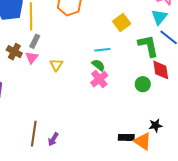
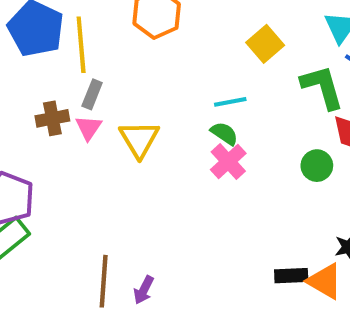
brown cross: (14, 52) -> (52, 118), turned -35
yellow triangle: (56, 65) -> (139, 139), size x1.5

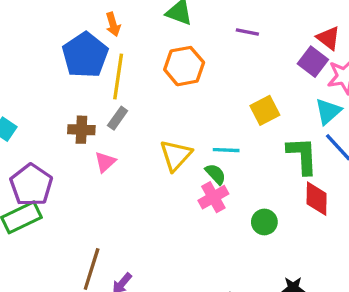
pink triangle: (88, 128) -> (105, 162), moved
yellow triangle: (139, 139) -> (176, 155), moved
green circle: (317, 166) -> (264, 222), moved

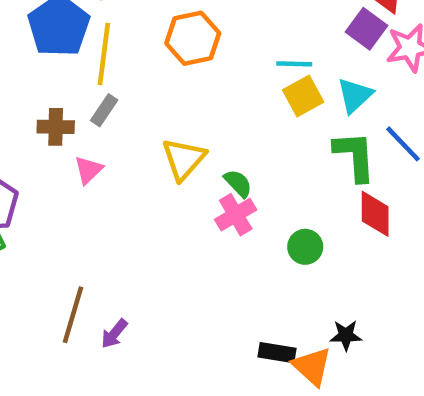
cyan triangle: (328, 111) -> (355, 95), moved
cyan line: (226, 150) -> (294, 64), moved

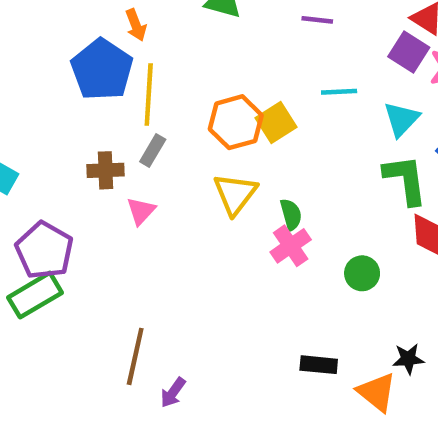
orange hexagon: (193, 38) -> (236, 122), moved
yellow square: (303, 96) -> (276, 123), moved
green semicircle: (238, 183) -> (291, 214), turned 32
purple arrow: (114, 334) -> (173, 393), moved
black rectangle: (277, 353) -> (319, 365), moved

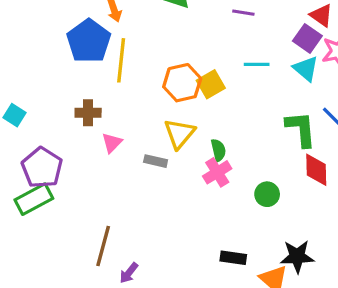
cyan triangle: (401, 119) -> (306, 69), moved, turned -36
gray rectangle: (153, 151) -> (156, 161), moved, turned 70
black star: (408, 359) -> (297, 256), size x1.5

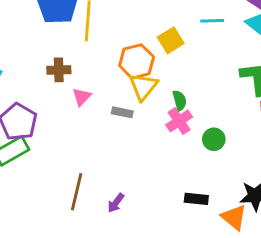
orange hexagon: (182, 83) -> (137, 61), moved
green circle: (267, 194) -> (214, 139), moved
purple arrow: (129, 273) -> (116, 203), moved

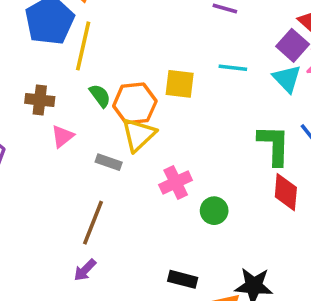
yellow square: (171, 40) -> (180, 84), turned 30
green semicircle: (180, 100) -> (100, 96), moved, turned -30
brown line: (77, 192) -> (93, 223), moved

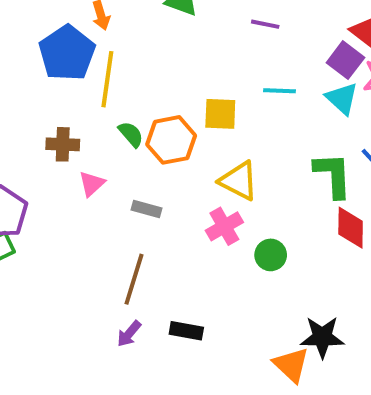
yellow triangle: (139, 135) -> (239, 181), moved, turned -45
black rectangle: (183, 279) -> (186, 331), moved

